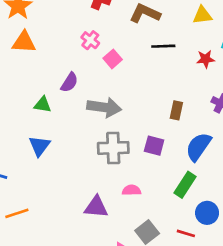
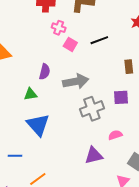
pink cross: (90, 40) -> (59, 28), moved
black line: (163, 46) -> (99, 40), moved
blue triangle: (39, 146) -> (38, 125), size x1.4

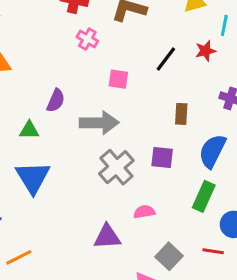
black line: (99, 40) -> (166, 59), moved, turned -42
pink square: (70, 44) -> (118, 79), moved, turned -32
gray cross: (92, 109) -> (116, 167), turned -30

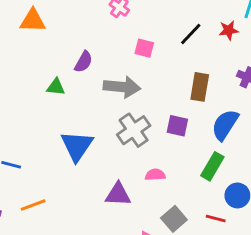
brown rectangle: (181, 114) -> (200, 87), size x1.4
blue triangle: (33, 177) -> (77, 146), moved

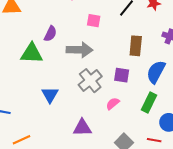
green triangle: (56, 87) -> (32, 53), size x1.6
blue triangle: (77, 146) -> (50, 95), size x0.7
pink semicircle: (155, 175) -> (113, 104), moved, turned -32

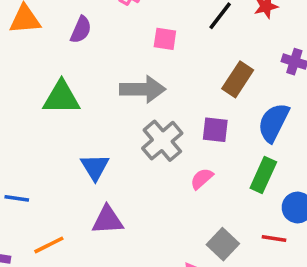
purple semicircle: (50, 34) -> (81, 30), moved
brown rectangle: (136, 46) -> (238, 79), turned 30
purple triangle: (82, 128) -> (108, 220), moved

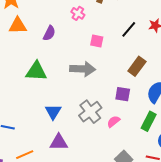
gray cross: (162, 141) -> (90, 112), moved

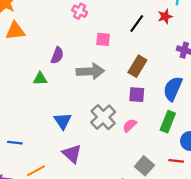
purple semicircle: (49, 33) -> (57, 55), moved
brown rectangle: (137, 66) -> (137, 66), moved
green triangle: (36, 71) -> (40, 79), size x0.6
purple triangle: (59, 142) -> (72, 154), turned 48

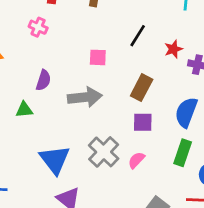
pink cross: (80, 11) -> (38, 27), moved
red star: (165, 16) -> (173, 49), moved
blue triangle: (63, 121) -> (55, 160), size x1.4

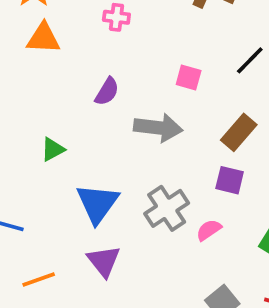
pink cross: (38, 27) -> (116, 17), turned -30
green triangle: (24, 110) -> (53, 149), moved, turned -36

